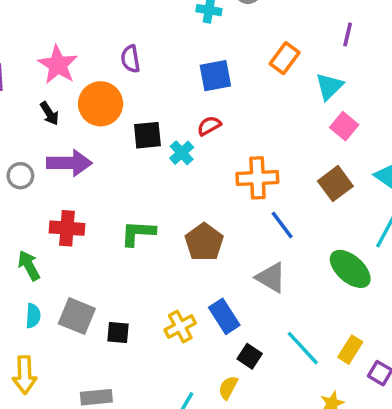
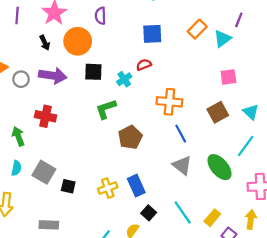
cyan triangle: (329, 86) -> (223, 39), moved
pink square: (344, 126) -> (228, 77), turned 35
black square: (147, 135) -> (93, 72), moved
green L-shape: (138, 233) -> (106, 109), moved, turned -30
gray triangle: (271, 278) -> (182, 165), moved

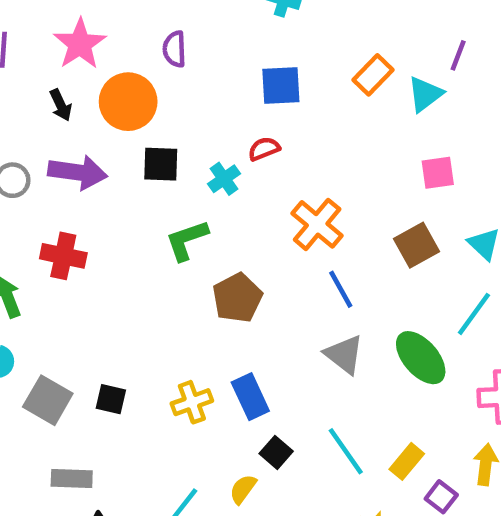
orange cross: (169, 102) -> (317, 224), turned 35
gray square: (44, 172) -> (48, 400), moved

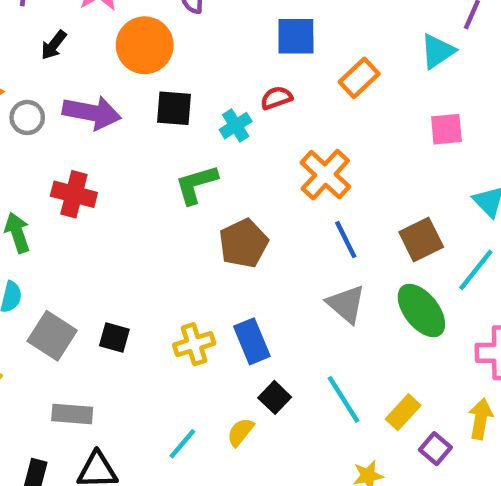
orange rectangle: (373, 75) -> (359, 78), moved
black arrow: (61, 105) -> (54, 45), moved, turned 60
brown square: (416, 245) -> (421, 239), moved

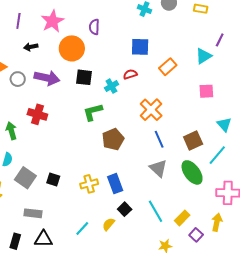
black arrow: (54, 45) -> (31, 47), turned 40

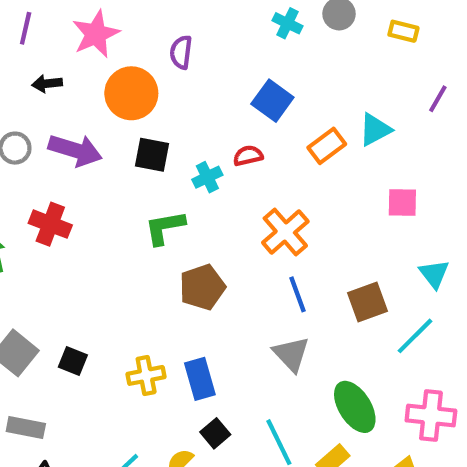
blue square: (140, 47) -> (272, 101), turned 30
cyan triangle: (204, 56) -> (375, 130), moved
green ellipse: (192, 172) -> (355, 407), moved

